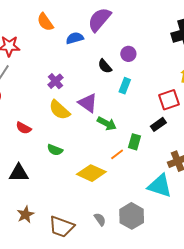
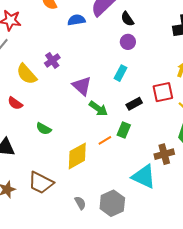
black semicircle: (105, 66) -> (127, 19), moved
yellow semicircle: (59, 110) -> (27, 74), moved
black rectangle: (158, 124) -> (134, 104), moved
yellow diamond: (91, 173) -> (77, 156), turned -60
brown trapezoid: (62, 227) -> (41, 183), moved

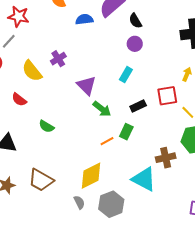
yellow diamond: (77, 156) -> (91, 176), moved

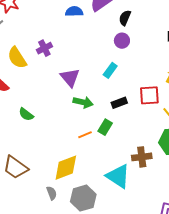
black semicircle: (135, 21) -> (125, 18), turned 49
green arrow: (102, 109) -> (83, 102), turned -30

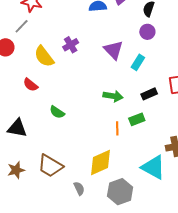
purple triangle: (70, 77) -> (113, 50), moved
green rectangle: (105, 127) -> (137, 119), turned 42
orange line: (85, 135) -> (117, 128), turned -64
gray semicircle: (52, 193) -> (79, 188), moved

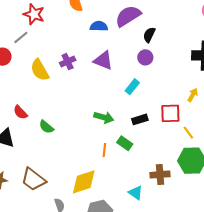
purple triangle: (113, 50) -> (103, 60), moved, turned -30
red semicircle: (31, 85) -> (20, 112), moved
green rectangle: (137, 119) -> (125, 143), turned 49
cyan triangle: (153, 167) -> (136, 193), size x0.6

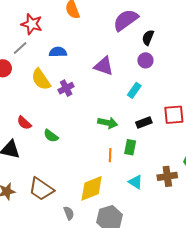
blue semicircle: (99, 26) -> (58, 52), moved
purple cross: (68, 62) -> (66, 88), moved
green rectangle: (125, 143) -> (130, 147), turned 70
cyan triangle: (136, 193) -> (136, 182), moved

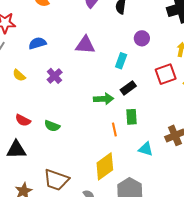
purple circle: (145, 60) -> (142, 38), moved
yellow semicircle: (41, 79) -> (19, 75), moved, size x0.6
black rectangle: (144, 123) -> (128, 88), moved

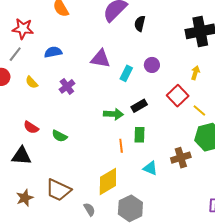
purple circle: (142, 38) -> (152, 65), moved
cyan rectangle: (121, 61) -> (126, 73), moved
red square: (166, 74) -> (178, 96), turned -30

